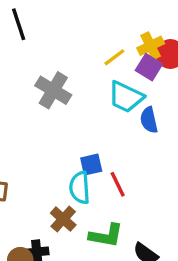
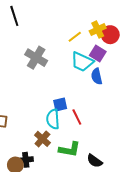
purple square: (149, 67) -> (98, 53), moved

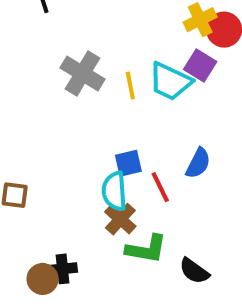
yellow line: (75, 37) -> (130, 85), moved, turned -64
blue semicircle: (97, 76) -> (198, 163), moved, turned -140
brown cross: (42, 139) -> (120, 219), moved

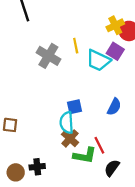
yellow line: (130, 85) -> (76, 46), moved
red line: (160, 187) -> (99, 145), moved
black semicircle: (194, 271) -> (112, 168), turned 90
brown circle: (43, 279) -> (16, 172), moved

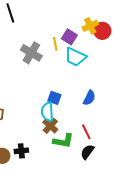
purple square: (115, 51) -> (69, 37), moved
blue square: (75, 107) -> (54, 98), turned 32
red line: (99, 145) -> (86, 132), moved

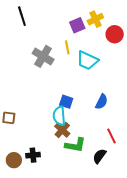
yellow cross: (90, 26) -> (95, 19), moved
purple square: (69, 37) -> (77, 25), moved, turned 35
red line: (86, 132) -> (112, 136), moved

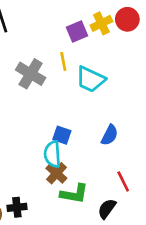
red circle: (115, 34) -> (127, 19), moved

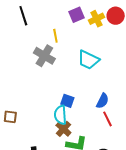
purple square: (77, 32) -> (76, 15), moved
yellow line: (63, 62) -> (55, 36), moved
red line: (123, 181) -> (108, 119), moved

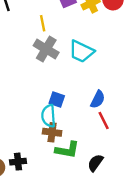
gray cross: (44, 56) -> (46, 49), moved
brown cross: (63, 129) -> (52, 132), turned -35

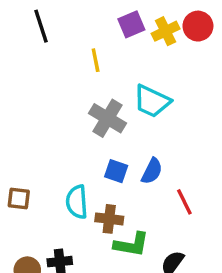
gray cross: (46, 49) -> (108, 118), moved
blue semicircle: (98, 99) -> (152, 171), moved
cyan semicircle: (49, 116) -> (77, 202), moved

